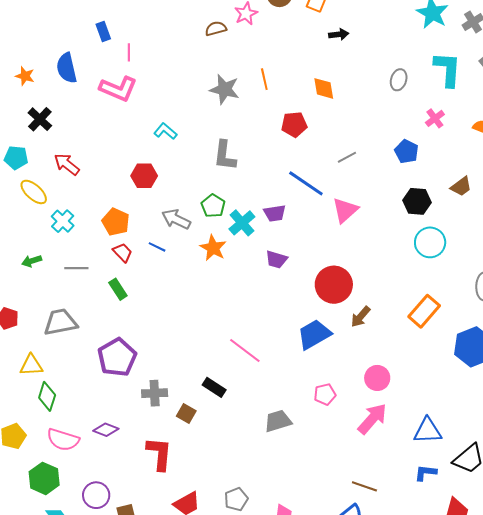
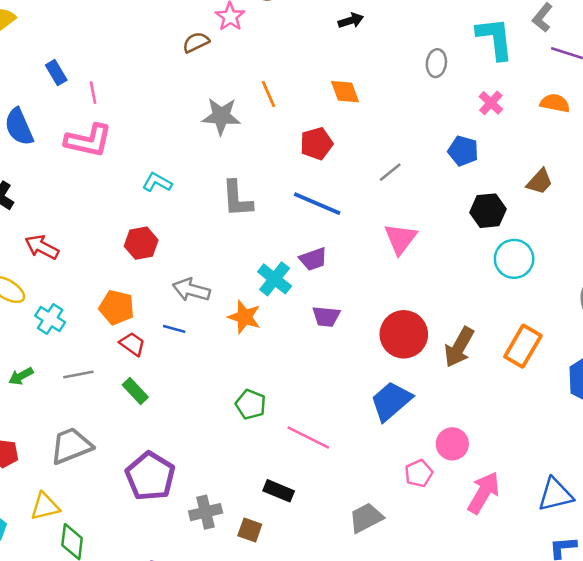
blue line: (306, 183) -> (317, 204), moved
green pentagon: (213, 206) -> (251, 405), moved
brown arrow: (361, 317) -> (459, 347), moved, size x1.4
pink circle: (377, 378) -> (452, 444), moved

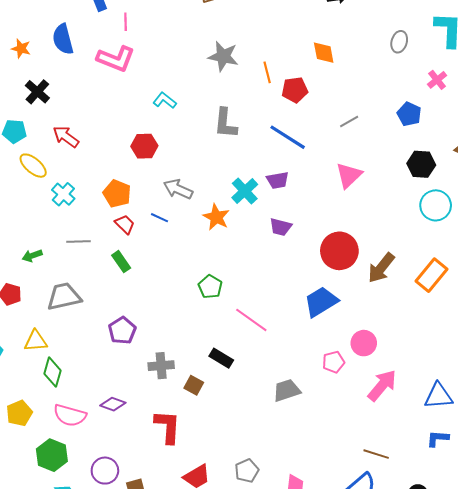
orange line: (269, 94) -> (267, 72), moved
green arrow: (21, 376) -> (32, 256), moved
purple pentagon: (150, 476) -> (122, 331), size x0.7

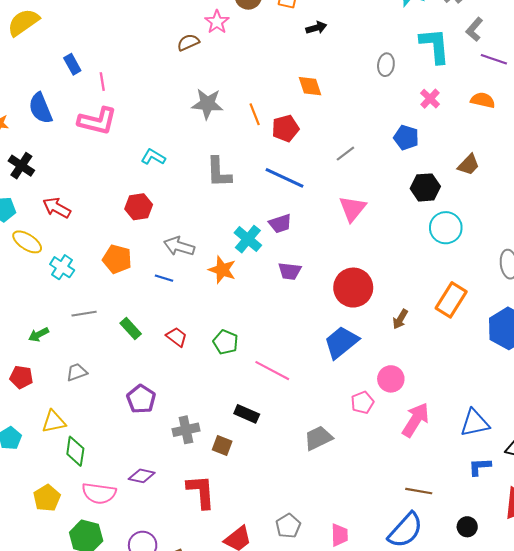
red trapezoid: (125, 224) -> (177, 337), moved
brown arrow: (381, 268) -> (400, 319), moved, size x0.6
gray trapezoid: (64, 297) -> (77, 372), size x0.6

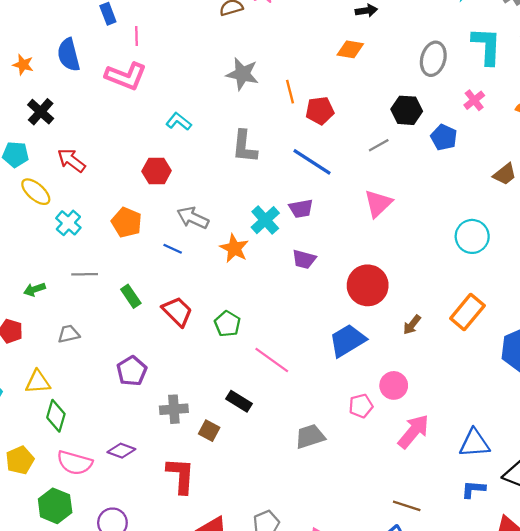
gray ellipse: (386, 65) -> (433, 59), size x1.4
orange diamond: (310, 86) -> (350, 49), moved, turned -70
black hexagon: (425, 187) -> (407, 110), moved
red trapezoid: (177, 337) -> (177, 312), size x1.4

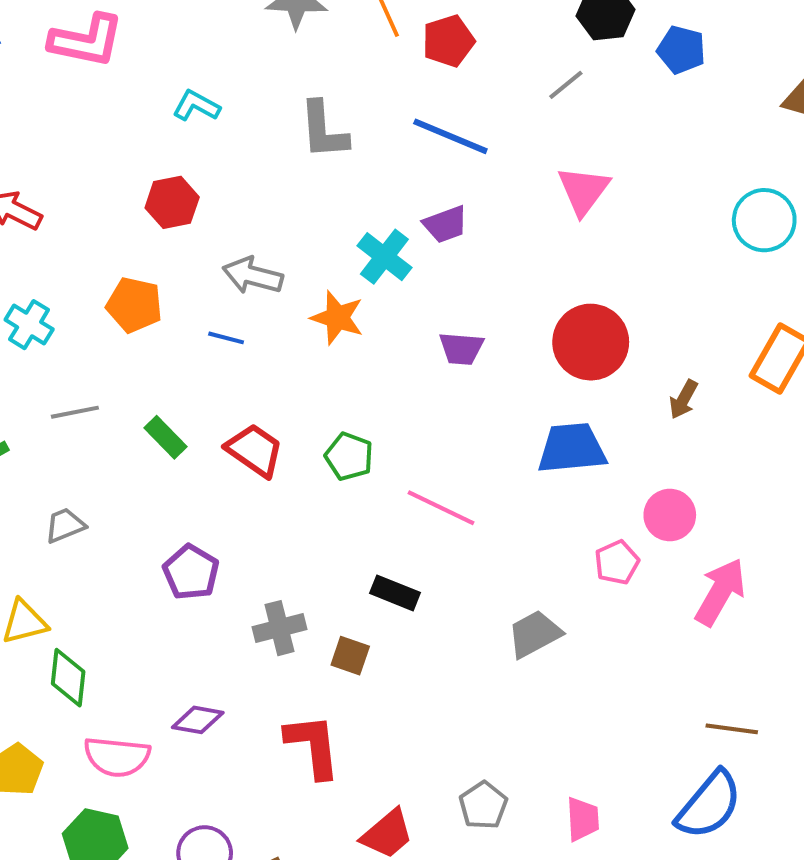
purple trapezoid: (304, 259) -> (461, 348), moved
blue trapezoid: (347, 340) -> (572, 448), turned 36

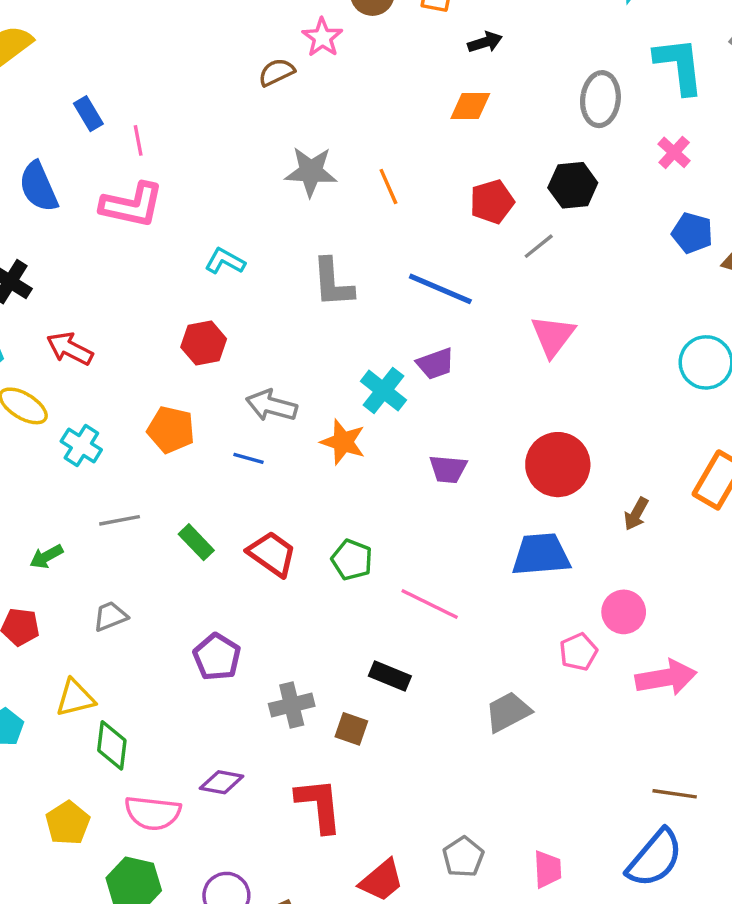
red pentagon: (448, 41) -> (492, 202), moved
blue pentagon: (681, 50) -> (692, 233), moved
pink arrow: (720, 592) -> (666, 678), turned 50

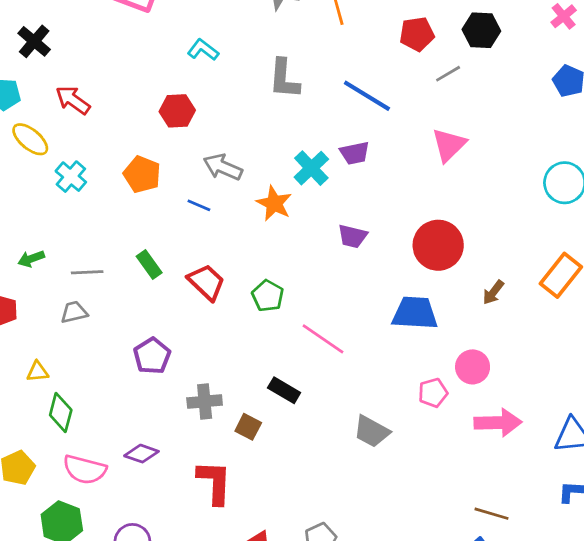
gray line: (120, 520) -> (87, 272), moved
yellow triangle: (75, 698) -> (38, 372), size x0.7
gray trapezoid: (508, 712) -> (372, 431), turned -132

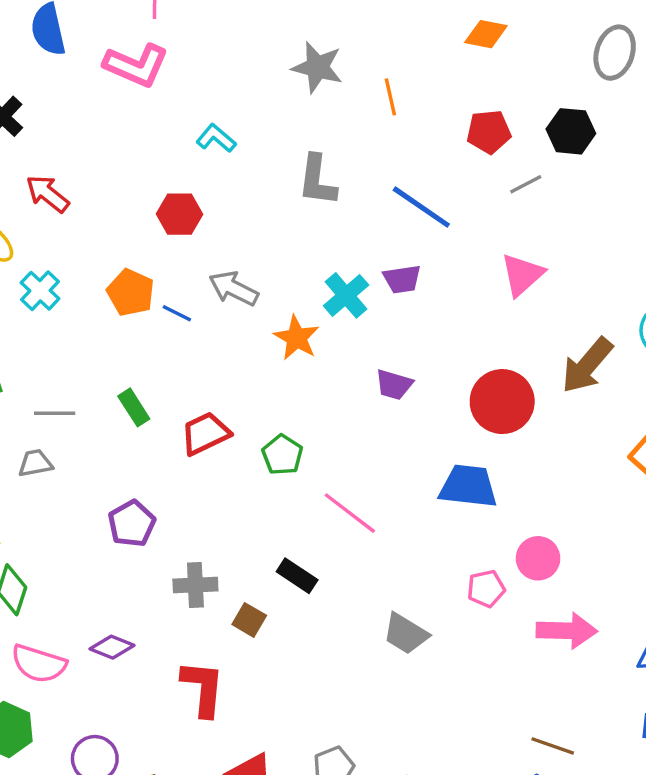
blue line: (199, 205) -> (177, 313), moved
red trapezoid: (206, 282) -> (205, 433), turned -72
brown arrow: (493, 292) -> (587, 365), moved, size x1.8

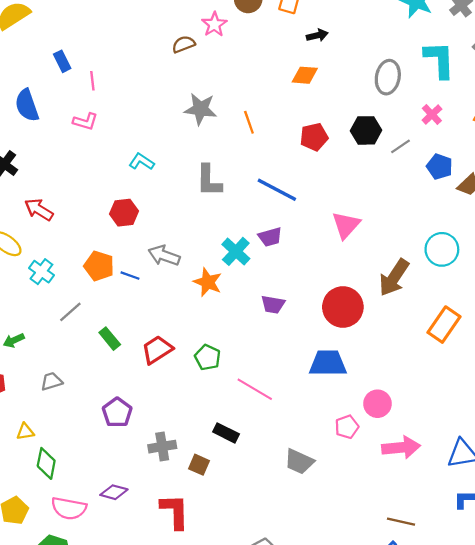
pink L-shape: (136, 65) -> (85, 121), size x0.6
gray line: (526, 184) -> (401, 146), moved
gray line: (55, 413) -> (70, 312), moved, turned -35

